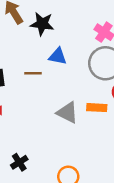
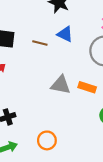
gray triangle: (67, 113) -> (61, 85), turned -30

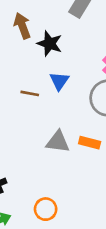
blue triangle: (65, 34) -> (59, 81), turned 42

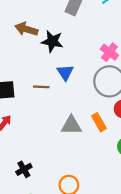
brown arrow: (22, 26) -> (26, 29), turned -45
orange rectangle: (90, 143) -> (99, 122), turned 54

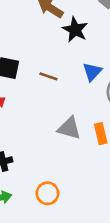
blue triangle: (65, 72) -> (92, 72), moved

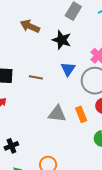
black star: (75, 30) -> (62, 40), moved

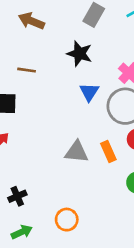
brown arrow: (30, 26) -> (31, 21), moved
brown line: (36, 77) -> (27, 70), moved

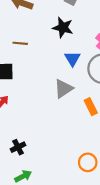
gray triangle: (77, 152) -> (63, 89), moved, turned -36
orange circle: (67, 220) -> (88, 162), moved

